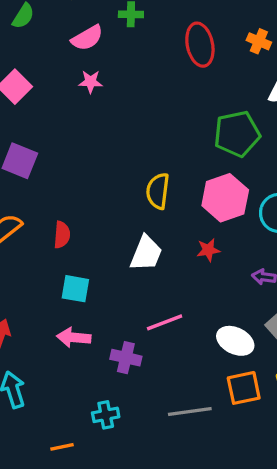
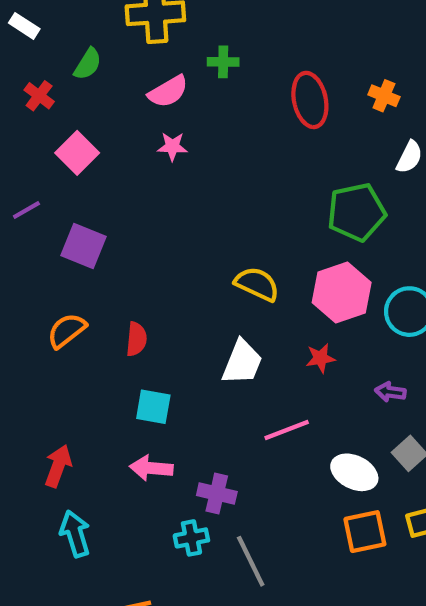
yellow semicircle: (158, 191) -> (257, 284), turned 108
pink line: (165, 322) -> (287, 430), moved
gray line: (190, 412) -> (251, 561), moved, turned 72
cyan cross: (106, 415) -> (191, 538), moved

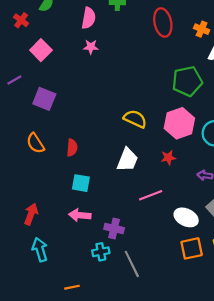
pink semicircle: (168, 92) -> (89, 18), turned -50
orange cross: (384, 96) -> (202, 29), moved
orange semicircle: (67, 331) -> (35, 143), turned -85

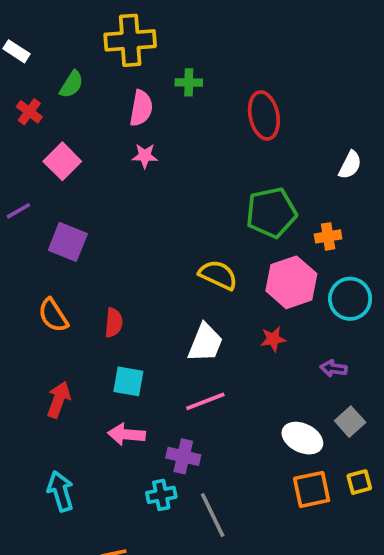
orange cross: (202, 29) -> (328, 236), moved, turned -32
green pentagon: (187, 81) -> (271, 213), moved
pink line: (151, 195) -> (205, 401), moved
red arrow: (31, 214) -> (59, 400), moved

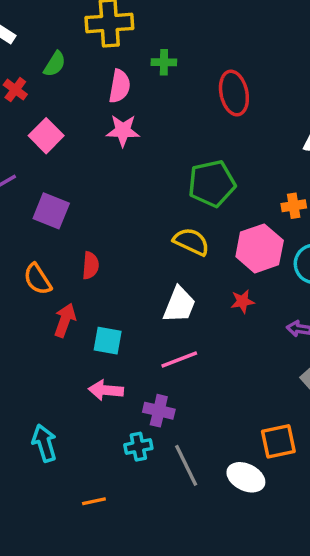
pink star: (145, 156) -> (123, 131), size x1.4
green pentagon: (271, 213) -> (212, 184), moved
red semicircle: (114, 323) -> (90, 266), moved
red arrow: (59, 400) -> (65, 320), moved
white ellipse: (302, 438) -> (246, 477), moved

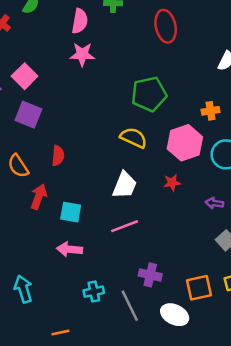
pink square: (46, 136) -> (25, 76), moved
purple cross: (159, 411) -> (150, 275), moved

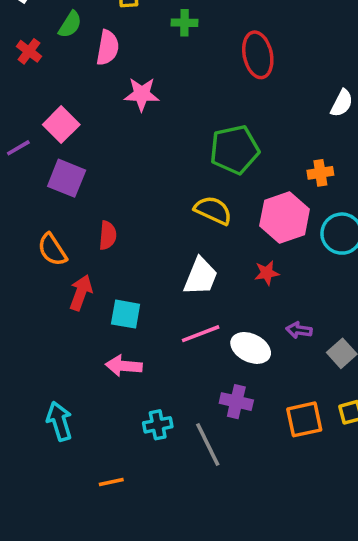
pink semicircle: (80, 21) -> (108, 48), moved
purple arrow: (214, 203) -> (299, 330), moved
white ellipse: (175, 315) -> (251, 348), moved

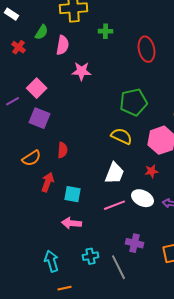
orange semicircle: (52, 250) -> (32, 158), turned -90
white ellipse: (251, 348) -> (142, 198), moved
cyan arrow: (59, 421) -> (52, 261), moved

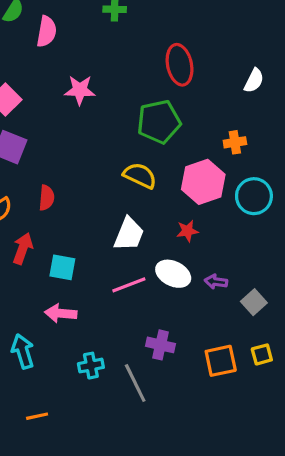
red ellipse: (146, 49) -> (180, 65), moved
pink star: (82, 71) -> (80, 90), moved
cyan arrow: (52, 261) -> (23, 351), moved
orange line: (64, 288) -> (37, 416), moved

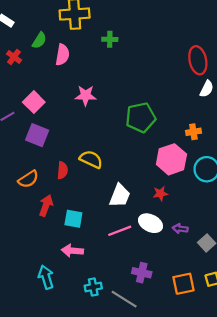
red ellipse: (180, 65) -> (198, 60), moved
yellow semicircle: (140, 176) -> (91, 159), moved
gray line: (135, 383) -> (124, 299), turned -32

